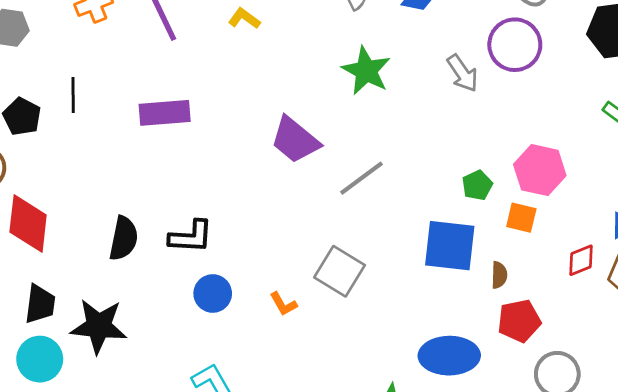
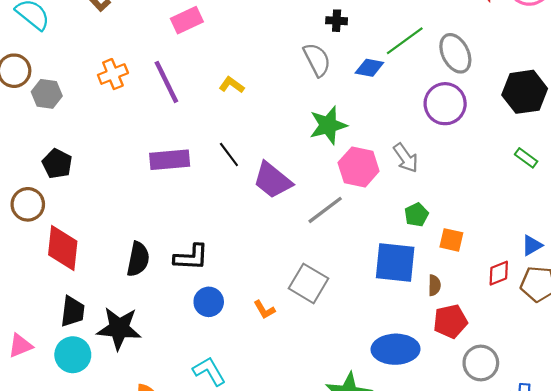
green star: (366, 71) -> (328, 125), turned 30
gray arrow: (463, 73) -> (406, 158), moved
black line: (73, 95) -> (229, 154), moved, turned -36
pink hexagon: (540, 170) -> (359, 167), moved

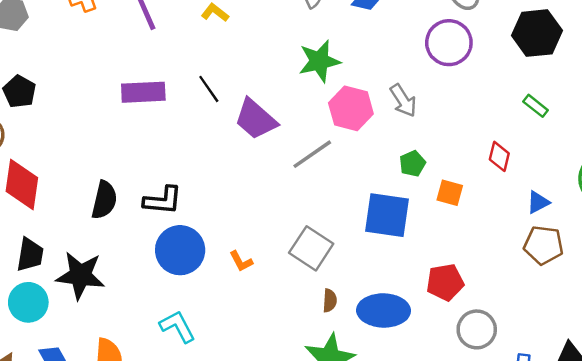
red diamond: (499, 273) -> (499, 156), moved, turned -56
gray square: (308, 283) -> (311, 248), moved
brown semicircle: (434, 285) -> (330, 301), moved
blue circle: (209, 302) -> (180, 250), size x1.5

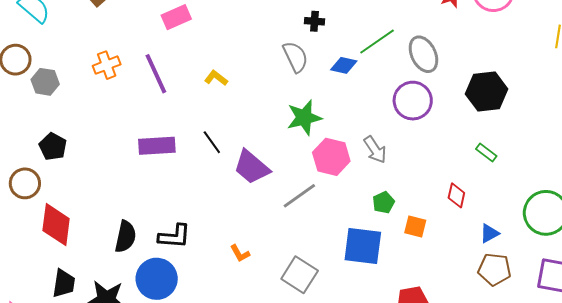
blue circle: (180, 250) -> (157, 279), moved
orange L-shape: (241, 261) -> (240, 253), moved

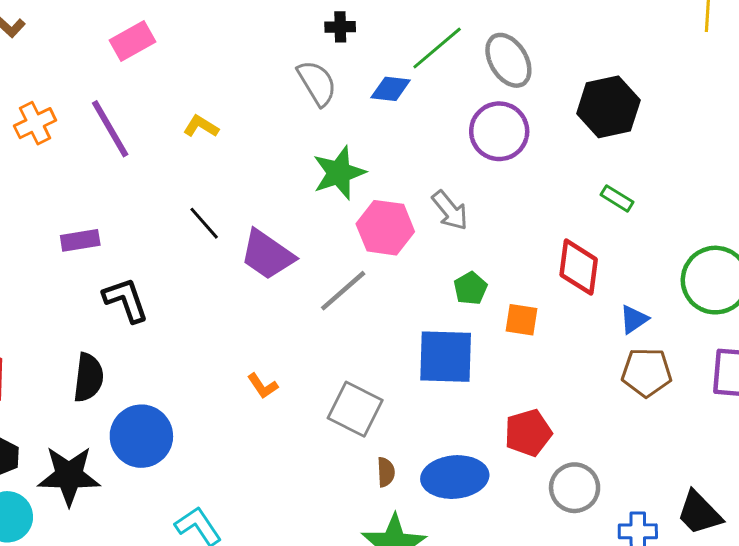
purple rectangle: (157, 146) -> (80, 240), moved, size x0.7
red diamond: (456, 195) -> (579, 267), size x1.5
black L-shape: (174, 236) -> (126, 300), moved, turned -108

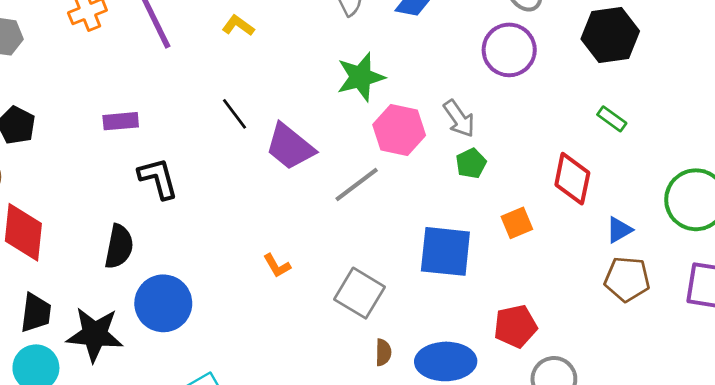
green pentagon: (470, 288) -> (471, 163), moved
orange square: (521, 320) -> (517, 223), turned -36

